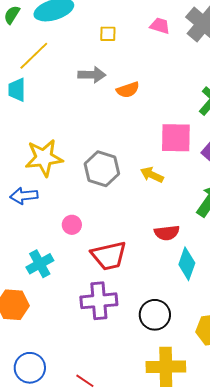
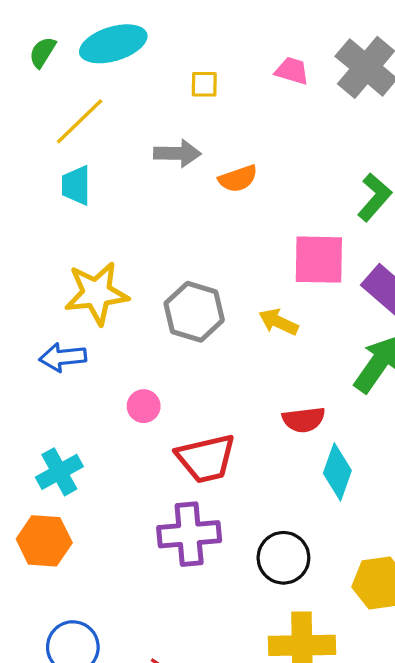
cyan trapezoid: (17, 90) -> (76, 185), moved
cyan cross: (40, 264) -> (59, 472), moved

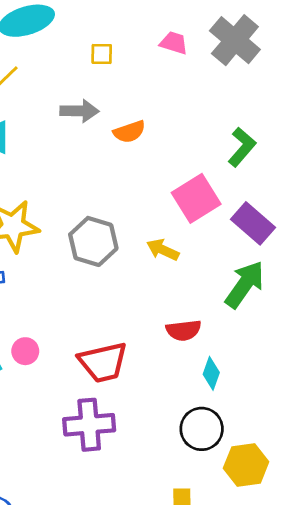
pink square: (319, 260) -> (196, 198), turned -33
pink circle: (144, 406) -> (25, 351), moved
cyan diamond: (337, 472) -> (211, 373), size x0.7
black circle: (283, 558) -> (202, 429), moved

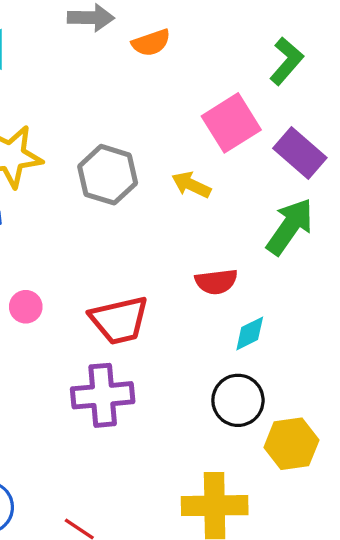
cyan diamond: (211, 373) -> (250, 333), turned 44

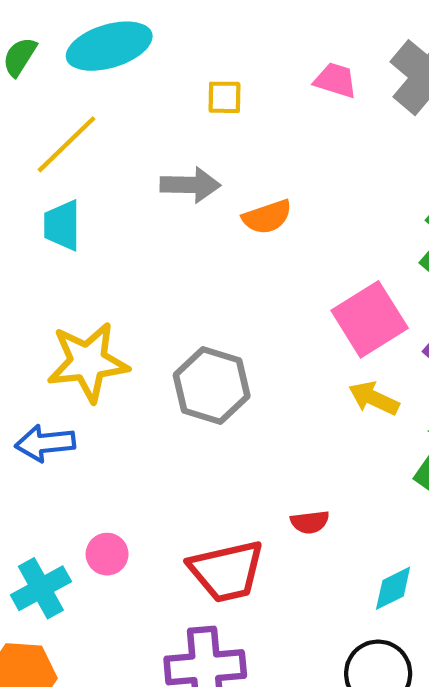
yellow arrow: (191, 185) -> (374, 398), moved
red semicircle: (216, 282) -> (310, 522), moved, size x0.7

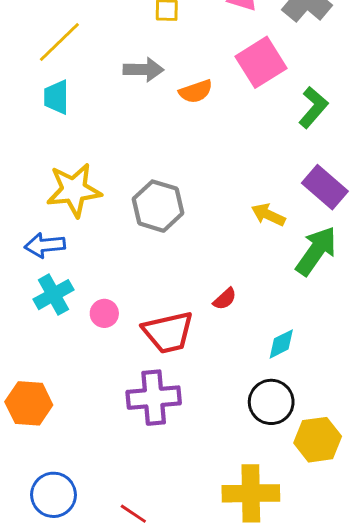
pink square: (370, 319) -> (261, 62), moved
red semicircle: (310, 522) -> (225, 299), turned -35
pink circle: (107, 554) -> (104, 313), moved
cyan cross: (41, 588) -> (54, 295), moved

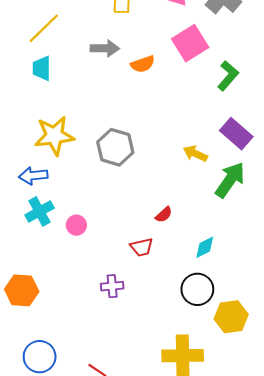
red trapezoid: (168, 332) -> (142, 247), moved, size x0.6
purple cross: (154, 398) -> (112, 286), size x0.6

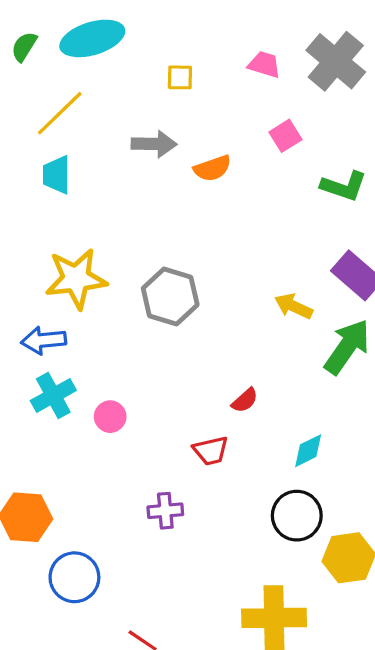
pink square: (190, 43) -> (285, 136), size x0.6
green L-shape: (228, 76) -> (344, 186), turned 68
blue circle: (40, 357) -> (74, 577), moved

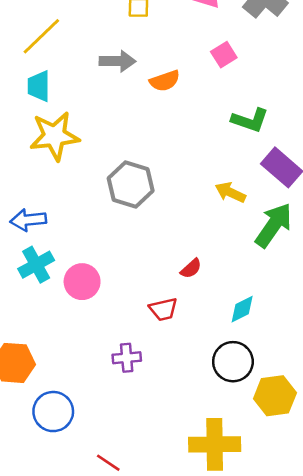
green L-shape: (344, 186) -> (250, 120), moved
yellow star: (76, 279) -> (55, 136), moved
pink circle: (110, 417) -> (82, 282), size x1.4

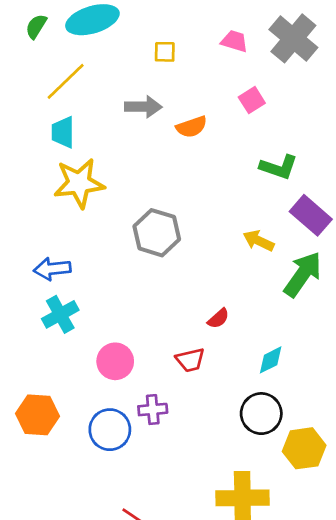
pink circle: (82, 282) -> (115, 361), moved
blue circle: (53, 412) -> (110, 430), moved

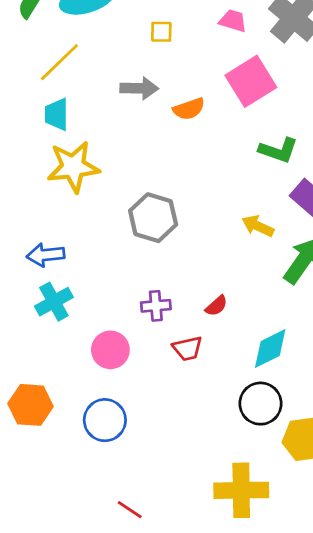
pink square: (252, 100) -> (251, 81), size x1.8
cyan diamond: (271, 360) -> (270, 348), size x1.4
purple cross: (153, 410) -> (156, 306), moved

